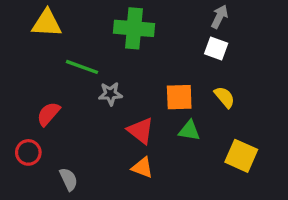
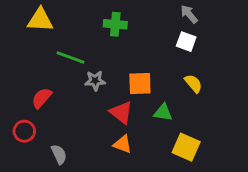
gray arrow: (219, 17) -> (189, 14), turned -66
green cross: (134, 28) -> (115, 24), size x0.7
orange square: (179, 97) -> (140, 84), moved
yellow square: (241, 156) -> (186, 147), moved

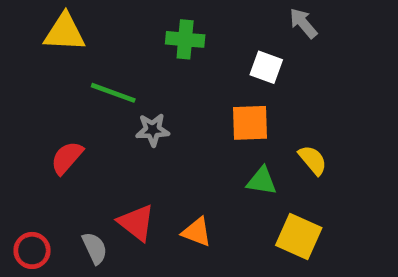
white square: (186, 42) -> (266, 67), moved
orange square: (140, 84) -> (250, 123), moved
yellow semicircle: (193, 84) -> (313, 160), moved
red triangle: (121, 112) -> (136, 223), moved
red circle: (24, 131) -> (32, 250), moved

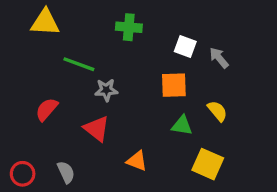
gray arrow: (303, 23) -> (219, 58), moved
red triangle: (136, 223) -> (97, 129), moved

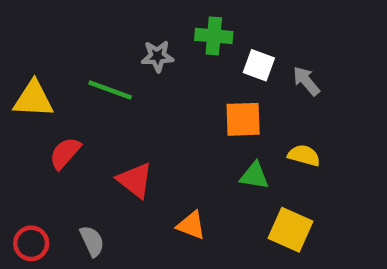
yellow triangle: (45, 22) -> (33, 99), moved
green cross: (129, 27) -> (214, 36), moved
gray star: (106, 90) -> (157, 56), moved
yellow semicircle: (217, 111) -> (304, 155), turned -35

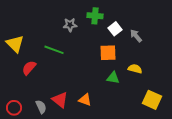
white square: (259, 65) -> (115, 29), turned 32
green line: (110, 90) -> (54, 50), moved
yellow triangle: (33, 99) -> (15, 44), turned 42
red triangle: (135, 180) -> (60, 100), moved
yellow square: (290, 230) -> (152, 100), moved

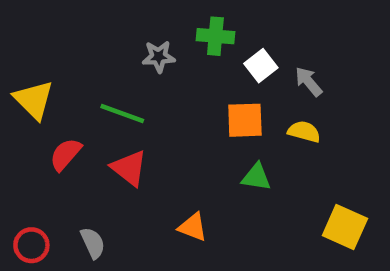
yellow semicircle: (135, 69) -> (304, 132), moved
red triangle: (60, 100) -> (129, 168), moved

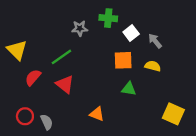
green line: (122, 113) -> (61, 57), turned -55
red circle: (31, 245) -> (25, 116), moved

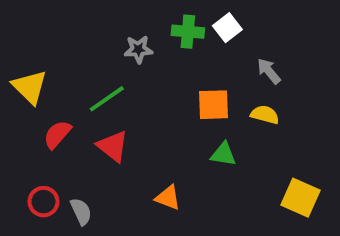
white square: (131, 33) -> (227, 28), moved

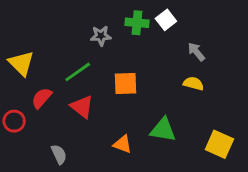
orange square: (213, 105) -> (125, 84), moved
green triangle: (223, 154) -> (163, 130), moved, size x1.4
red circle: (43, 202) -> (14, 121), moved

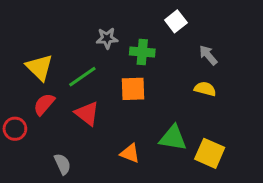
green cross: (137, 23) -> (142, 52), moved
yellow triangle: (21, 63) -> (39, 67), moved
yellow square: (219, 144) -> (210, 153), moved

